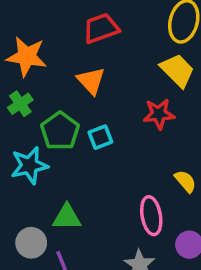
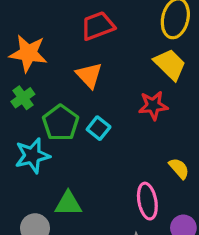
cyan square: (100, 137) -> (99, 128), turned -30

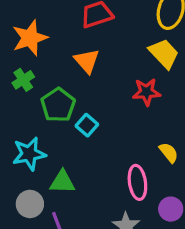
orange star: (28, 53) -> (30, 38), turned -30
cyan square: (99, 128) -> (87, 125), moved
cyan star: (32, 156) -> (29, 154), moved

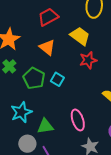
yellow trapezoid: (164, 54) -> (80, 36), moved
cyan square: (87, 125) -> (57, 79), moved
pink ellipse: (137, 182) -> (78, 120), moved

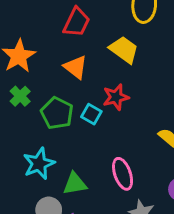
red trapezoid: (48, 17) -> (77, 22), turned 145
red star: (88, 60) -> (116, 97), moved

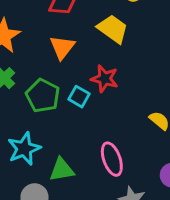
orange triangle: (76, 67) -> (62, 47), turned 30
red star: (116, 97) -> (105, 79), turned 30

